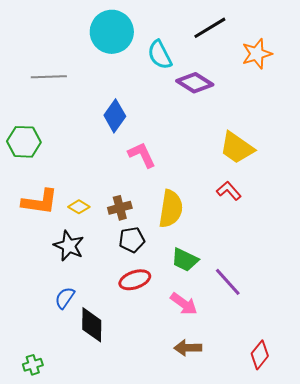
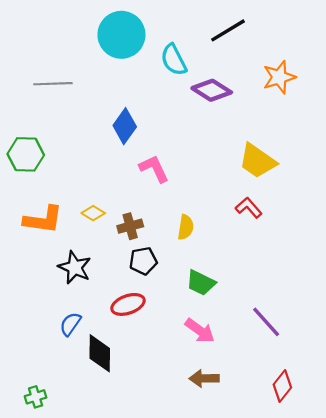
orange star: (257, 54) -> (279, 77), moved
yellow diamond: (79, 207) -> (93, 213), moved
yellow semicircle: (171, 209) -> (186, 227), size x0.6
red ellipse: (135, 280) -> (128, 304), moved
purple line: (228, 282) -> (266, 322), moved

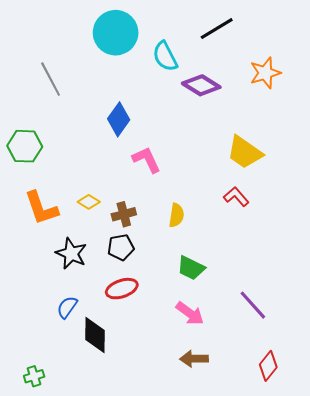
gray line: (53, 84) -> (51, 79), turned 64
orange L-shape: (43, 220) -> (41, 208), turned 63
black pentagon: (143, 261) -> (121, 247), moved

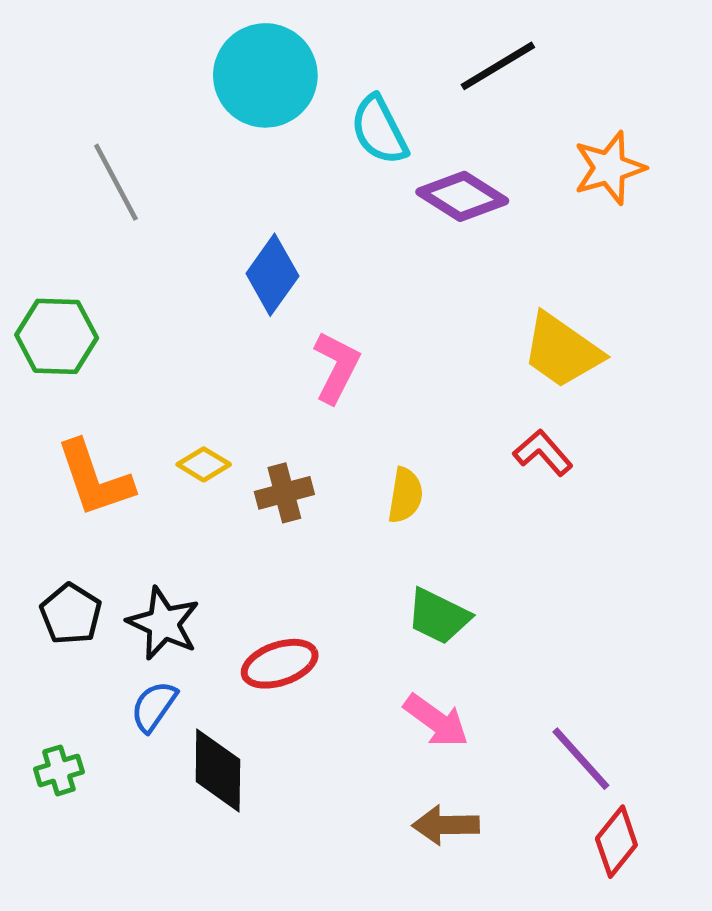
pink L-shape: (147, 160) -> (337, 367), turned 52
black pentagon: (121, 247) -> (71, 614), moved, turned -30
black star: (71, 253) -> (163, 623), moved
purple line: (253, 305) -> (581, 759), moved
green cross: (34, 376) -> (59, 770), moved

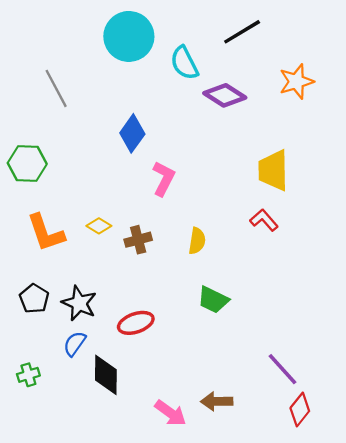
yellow trapezoid: (562, 351) -> (273, 170), turned 54
pink arrow: (436, 721) -> (170, 413), moved

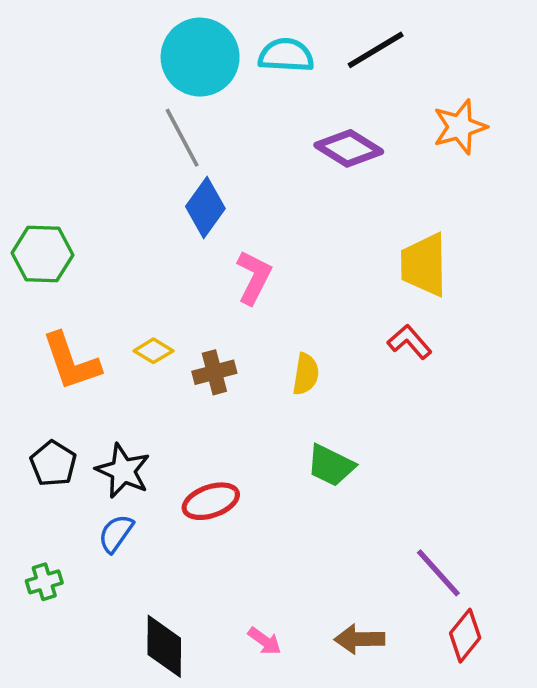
cyan semicircle: (184, 63) -> (286, 55), moved, turned 120
gray line: (56, 88) -> (182, 138), moved
black diamond: (106, 375) -> (164, 646), moved
brown arrow: (217, 401) -> (359, 639), moved
pink arrow: (170, 413) -> (265, 641), size x0.7

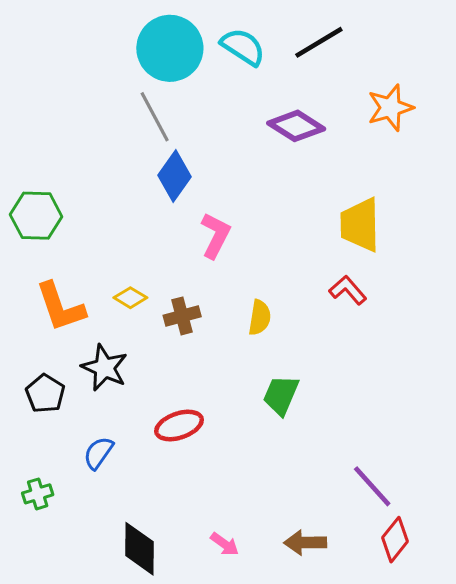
cyan semicircle: (286, 55) -> (243, 47), turned 30
green trapezoid: (331, 465) -> (281, 395), turned 87
black star: (123, 471) -> (104, 368), moved

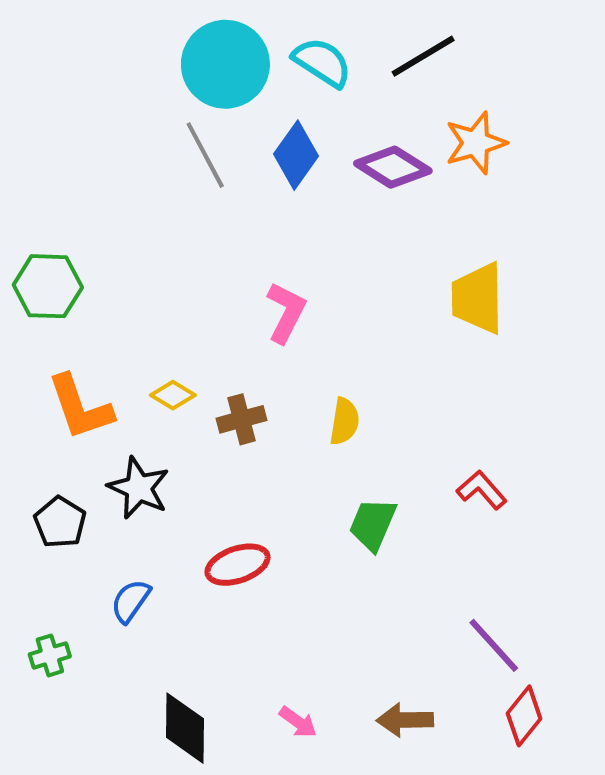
orange star: (390, 108) -> (476, 143), moved
blue diamond: (174, 176) -> (296, 155), moved
red L-shape: (348, 290) -> (482, 490), moved

